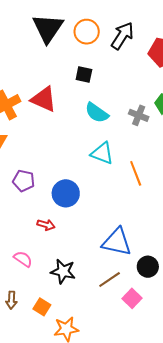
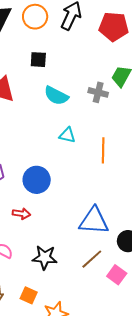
cyan triangle: (102, 153) -> (67, 135), size x0.7
orange line: (136, 173) -> (103, 150), turned 30

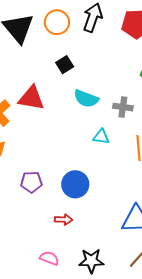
black square: (38, 60) -> (65, 65), turned -30
gray cross: (98, 92) -> (123, 107), moved

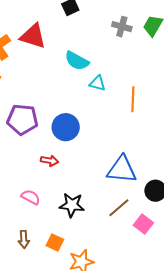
cyan semicircle: (86, 99) -> (77, 61), moved
gray cross: (123, 107) -> (122, 27), moved
purple pentagon: (31, 182) -> (22, 119), size x1.4

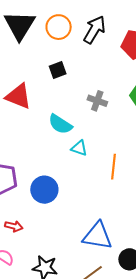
gray cross: (122, 27) -> (97, 101), moved
red arrow: (50, 161) -> (14, 226), moved

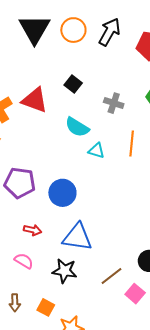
black square: (58, 70) -> (73, 84), moved, turned -30
orange line: (113, 167) -> (132, 143), moved
blue triangle: (97, 236) -> (77, 237), moved

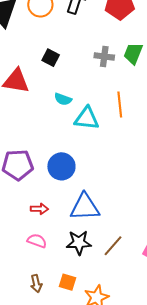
gray cross: (114, 103) -> (104, 56), moved
cyan semicircle: (77, 127) -> (63, 99), size x0.7
cyan triangle: (97, 151) -> (87, 118), size x1.5
brown line: (111, 276) -> (113, 246), moved

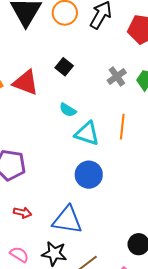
gray cross: (104, 56) -> (117, 76), turned 36
blue circle: (61, 166) -> (89, 175), moved
pink semicircle: (37, 241) -> (19, 254), moved

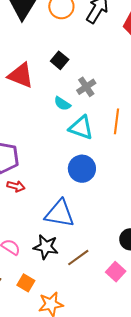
gray cross: (117, 76) -> (86, 87), moved
red arrow: (23, 213) -> (16, 186), moved

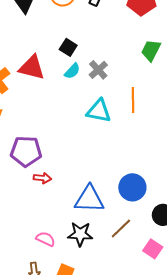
cyan semicircle: (62, 104) -> (72, 71), moved, turned -72
blue circle: (82, 169) -> (132, 187), moved
brown line: (78, 258) -> (121, 229), moved

